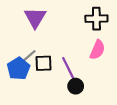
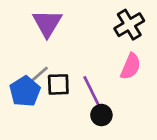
black cross: (96, 19) -> (129, 25), turned -30

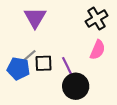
blue pentagon: (25, 91) -> (18, 69), turned -30
black circle: (101, 115) -> (76, 86), size x1.6

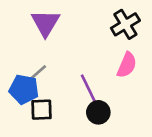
black square: (43, 63) -> (41, 110), moved
black circle: (76, 86) -> (98, 112), size x0.7

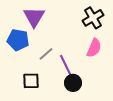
gray line: (37, 73) -> (46, 54), moved
blue pentagon: (24, 89) -> (18, 40), moved

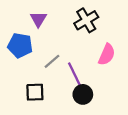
purple triangle: (34, 17) -> (38, 19), size x0.7
black cross: (93, 18) -> (86, 20), moved

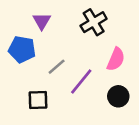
purple line: (75, 75) -> (81, 81), turned 65
black circle: (83, 94) -> (118, 96), moved

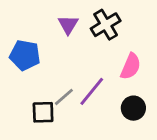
purple triangle: (42, 21) -> (68, 25), moved
gray line: (57, 67) -> (64, 97), moved

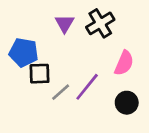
black square: (43, 112) -> (39, 74), moved

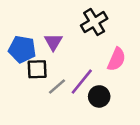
purple triangle: (65, 23) -> (53, 42), moved
black circle: (127, 103) -> (99, 96), moved

